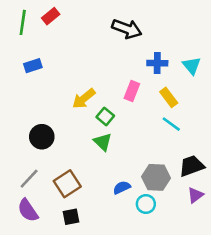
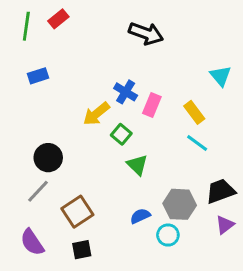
blue cross: (157, 63) -> (126, 92), moved, turned 30
green triangle: (103, 142) -> (137, 165), moved
gray line: (29, 179) -> (38, 191), moved

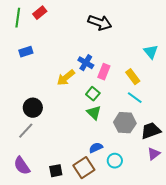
green square: (121, 134) -> (93, 94), moved
gray hexagon: (180, 204) -> (125, 123), moved
brown square: (77, 212) -> (84, 168), moved

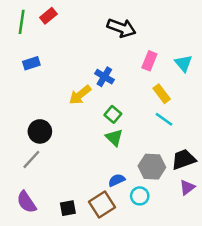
pink rectangle: (104, 72) -> (149, 61), moved
gray hexagon: (125, 123) -> (152, 167), moved

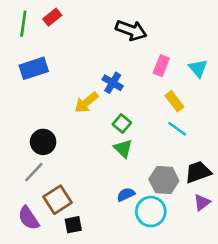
blue rectangle: (31, 63) -> (34, 68), size x1.5
cyan circle: (140, 196) -> (151, 212), size x1.5
brown square: (102, 204) -> (57, 200), moved

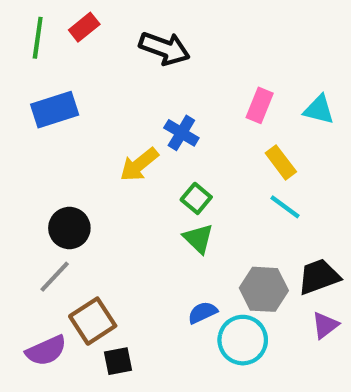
black arrow: (131, 30) -> (165, 48), moved
cyan triangle: (198, 68) -> (319, 110), turned -36
purple semicircle: (29, 218) -> (46, 351), turned -80

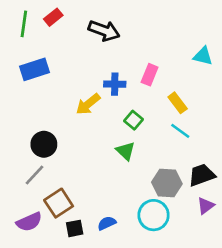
pink rectangle: (260, 105) -> (150, 75), moved
cyan triangle: (319, 110) -> (203, 56), moved
blue cross: (181, 133) -> (115, 84), turned -30
green square: (196, 198) -> (133, 120), moved
blue semicircle: (203, 313) -> (107, 223), moved

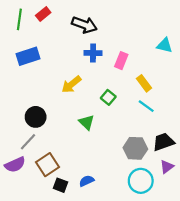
blue cross: (115, 84) -> (93, 53), moved
green triangle: (125, 151) -> (87, 122), moved
cyan circle: (154, 215) -> (141, 181), moved
purple semicircle: (29, 222) -> (15, 165), moved
black square: (75, 228) -> (61, 185), turned 32

